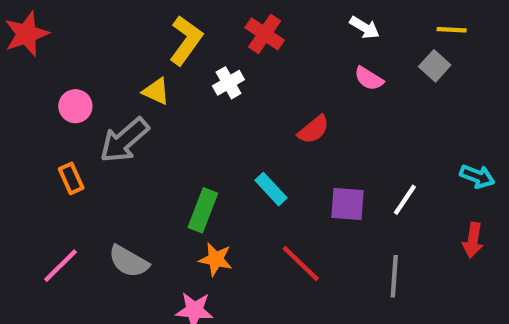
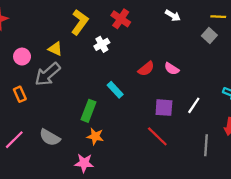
pink semicircle: (369, 79) -> (172, 69), moved
yellow triangle: (156, 91) -> (55, 49), moved
cyan rectangle: (271, 189) -> (115, 90), moved
red line: (301, 264) -> (157, 136), moved
gray line: (394, 276) -> (206, 145), moved

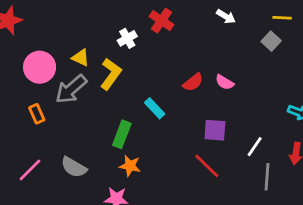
yellow L-shape: (80, 22) -> (111, 74), moved
white cross: (102, 44) -> (127, 38), moved
pink circle: (22, 57) -> (40, 67), size x1.5
white line: (194, 105) -> (255, 147), moved

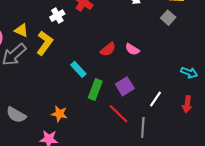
purple square: (215, 130) -> (125, 86), turned -36
green rectangle: (122, 134) -> (95, 89), moved
gray line: (267, 177) -> (143, 127), moved

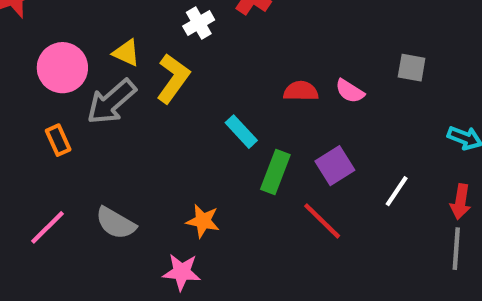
gray square: (168, 18) -> (412, 68), moved, turned -32
red semicircle: (108, 49) -> (301, 91), turned -140
gray line: (143, 127) -> (456, 249), moved

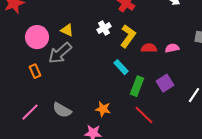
white cross: (199, 23) -> (104, 28), moved
yellow L-shape: (173, 78) -> (128, 36), moved
pink semicircle: (350, 91) -> (172, 48), turned 136
red line: (322, 221) -> (144, 115), moved

